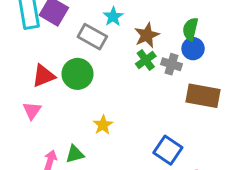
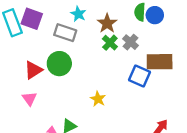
blue circle: (193, 49) -> (155, 15), moved
gray cross: (171, 64) -> (130, 42), turned 35
yellow star: (103, 125) -> (98, 99), moved
blue square: (168, 150) -> (139, 76), moved

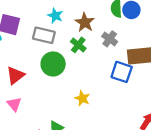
green cross: (110, 43) -> (78, 45), moved
green circle: (59, 64) -> (53, 64), moved

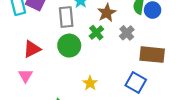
gray rectangle: (44, 35) -> (66, 17), turned 60
blue square: (122, 72) -> (136, 83), moved

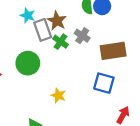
gray rectangle: (66, 17) -> (43, 30), moved
green cross: (96, 33) -> (60, 42), moved

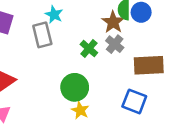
brown star: (57, 21) -> (113, 22), moved
gray rectangle: (43, 30) -> (42, 35), moved
green circle: (28, 63) -> (75, 87), moved

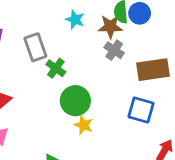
cyan star: (54, 14) -> (75, 19), moved
brown star: (113, 22) -> (110, 27), turned -30
green cross: (89, 49) -> (56, 68), moved

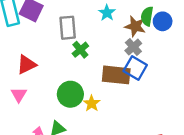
brown rectangle: (153, 70) -> (116, 75), moved
green circle: (75, 101) -> (70, 94), moved
blue square: (141, 110) -> (135, 68), moved

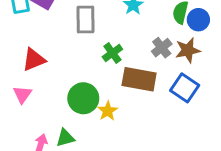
brown star: (135, 26) -> (188, 50), moved, turned -30
green cross: (80, 50) -> (112, 53), moved
blue square: (135, 68) -> (185, 88), moved

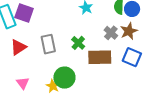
gray rectangle: (86, 19) -> (48, 44), moved
red triangle: (34, 60) -> (18, 47), moved
yellow star: (108, 111) -> (53, 86), moved

